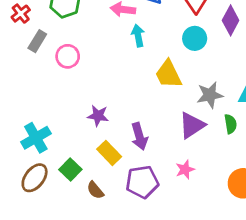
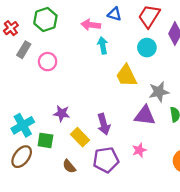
purple star: (98, 116) -> (62, 113), moved
purple triangle: (192, 125) -> (145, 116), turned 40
green square: (70, 170) -> (45, 140), moved, turned -35

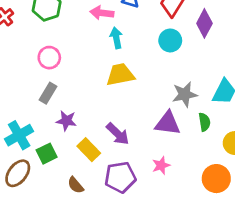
gray rectangle: (24, 50) -> (48, 93), moved
yellow trapezoid: (126, 76) -> (120, 75), moved, turned 105
purple arrow: (104, 124) -> (118, 134), turned -30
green square: (45, 140) -> (47, 154), turned -35

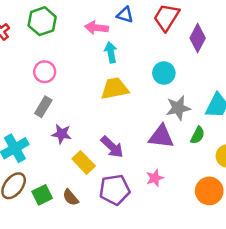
cyan circle: (170, 40) -> (164, 73), moved
green semicircle: (204, 122) -> (198, 135), turned 36
green square: (47, 154) -> (42, 195), moved

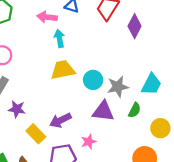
cyan circle: (164, 73) -> (93, 80), moved
purple arrow: (112, 147) -> (61, 120), turned 110
pink star: (155, 178) -> (89, 142), moved

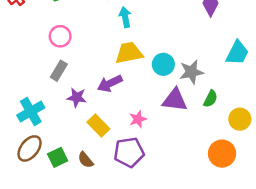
cyan trapezoid: (151, 84) -> (237, 53), moved
purple arrow: (61, 120) -> (110, 83), moved
pink star: (89, 142) -> (138, 119), moved

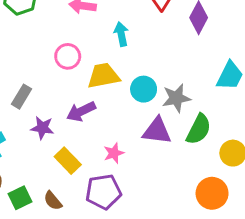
cyan arrow: (125, 17) -> (121, 34), moved
pink circle: (60, 36) -> (68, 56), moved
green semicircle: (211, 99) -> (199, 129), size x1.5

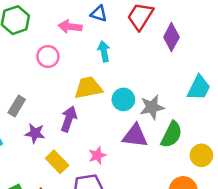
pink circle: (68, 56) -> (48, 57), moved
purple arrow: (81, 111) -> (69, 119), turned 135

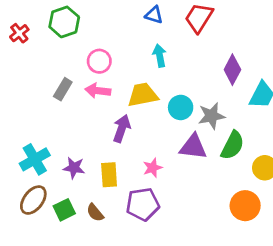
pink arrow: (70, 27) -> (98, 91), moved
purple diamond: (171, 37) -> (232, 70), moved
gray rectangle: (17, 106) -> (63, 89), moved
purple star: (35, 133) -> (74, 168), moved
yellow rectangle: (57, 162) -> (109, 175), turned 40

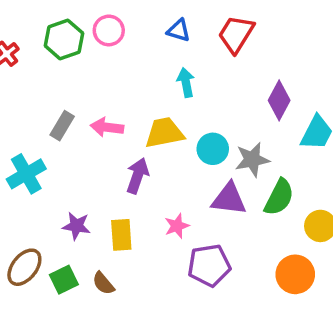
pink circle: (99, 61) -> (109, 30), moved
cyan cross: (35, 159) -> (26, 174), moved
purple pentagon: (143, 204) -> (209, 265), moved

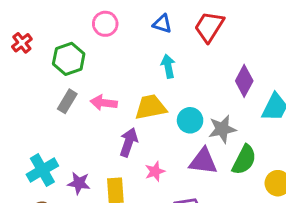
green hexagon: (64, 39) -> (69, 59), moved
cyan cross: (26, 174) -> (42, 170), moved
pink star: (177, 226) -> (155, 171), moved

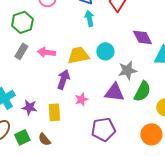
cyan arrow: (168, 66) -> (89, 18), moved
purple diamond: (244, 81) -> (142, 37), turned -55
cyan circle: (190, 120) -> (105, 51), moved

